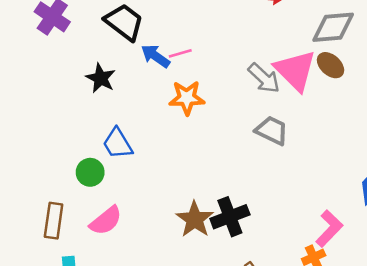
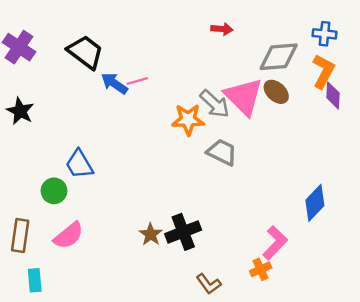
black star: (101, 78) -> (20, 111), moved
orange star: (187, 98) -> (188, 120), moved
brown star: (195, 219) -> (151, 234), size x0.7

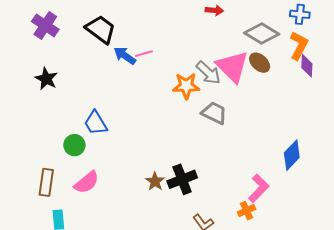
gray diamond: (279, 57) -> (262, 33), turned 36

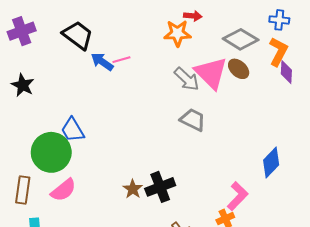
purple cross: (45, 25) -> (22, 31), turned 36
orange star: (186, 86) -> (177, 33), moved
green circle: (74, 145) -> (51, 152), size x1.8

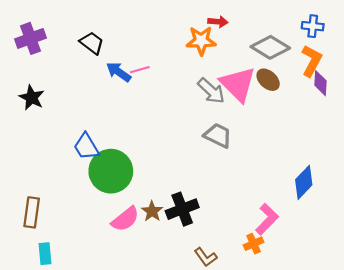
black trapezoid: (78, 35) -> (92, 43), size x0.7
green circle: (51, 152) -> (111, 171), moved
pink semicircle: (63, 190) -> (125, 219), moved

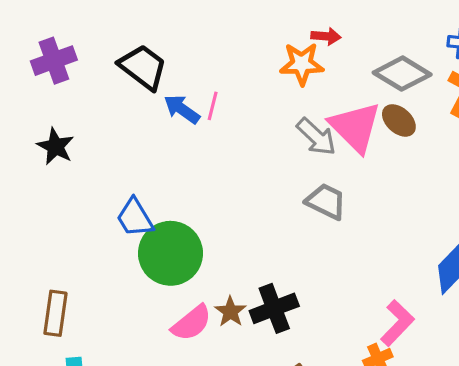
black trapezoid: (92, 43) -> (143, 67), size x1.4
pink line: (140, 70) -> (213, 106), turned -60

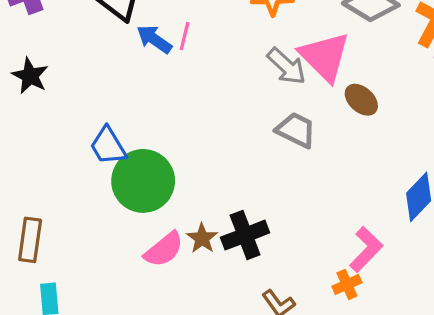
brown ellipse: (399, 120) -> (361, 100), moved

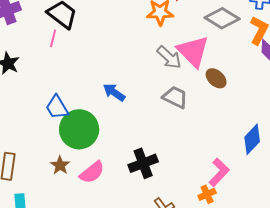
pink line: (185, 36) -> (53, 38), moved
blue arrow: (154, 39) -> (114, 92), moved
brown star: (202, 238) -> (60, 165), moved

